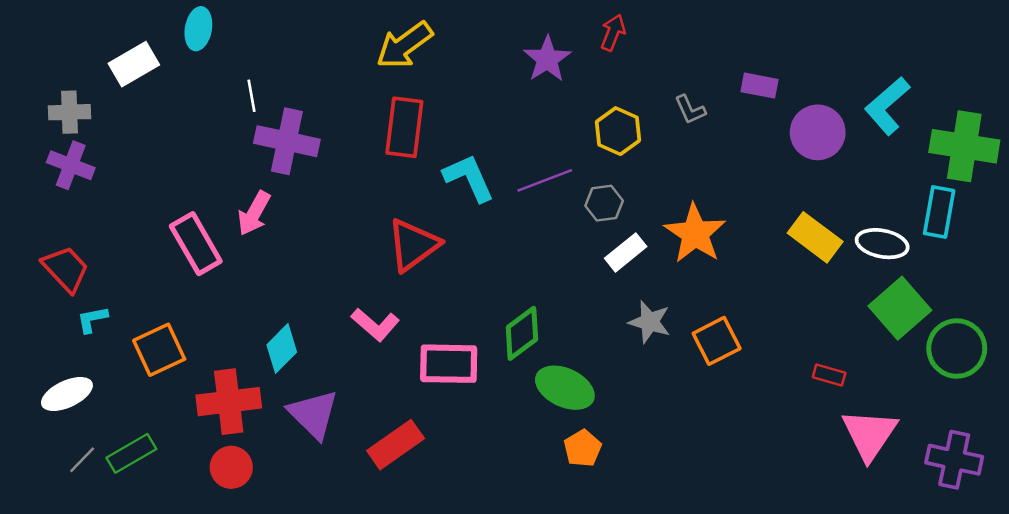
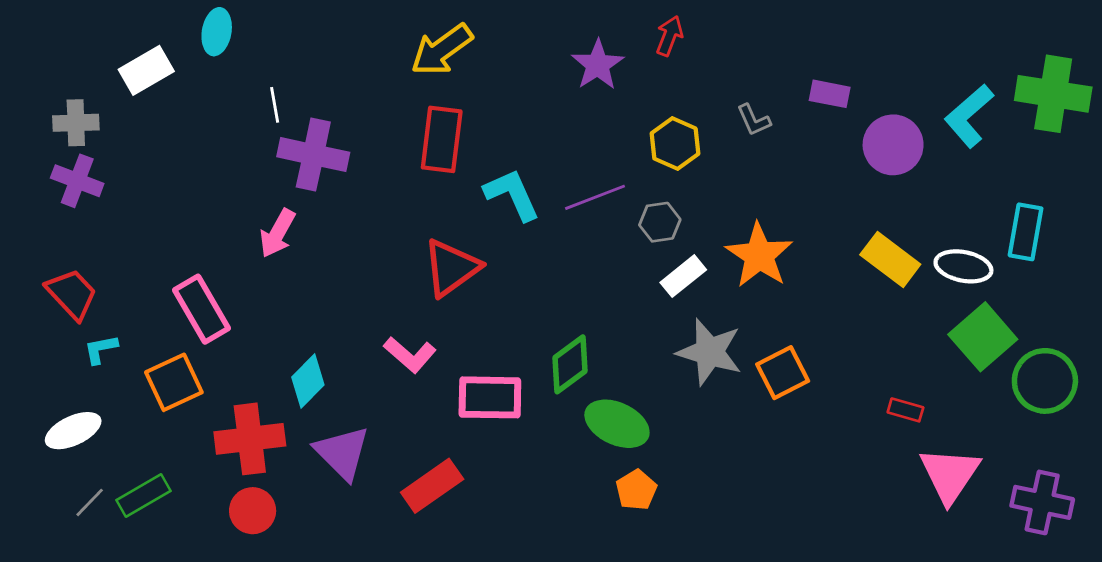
green cross: (964, 146) -> (1053, 94), moved
pink rectangle: (196, 244) -> (201, 309), moved
gray star: (650, 322) -> (709, 352), size x1.4

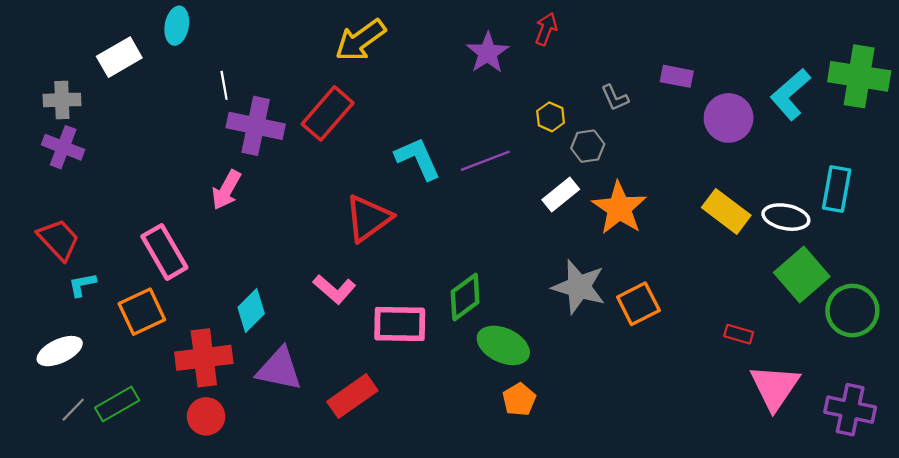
red rectangle: (442, 139) -> (328, 113), moved, turned 34
yellow hexagon: (675, 143) -> (551, 117), size x0.7
gray hexagon: (660, 222) -> (588, 146), moved
white rectangle: (683, 276) -> (561, 195), moved
purple triangle: (342, 453) -> (279, 369), turned -33

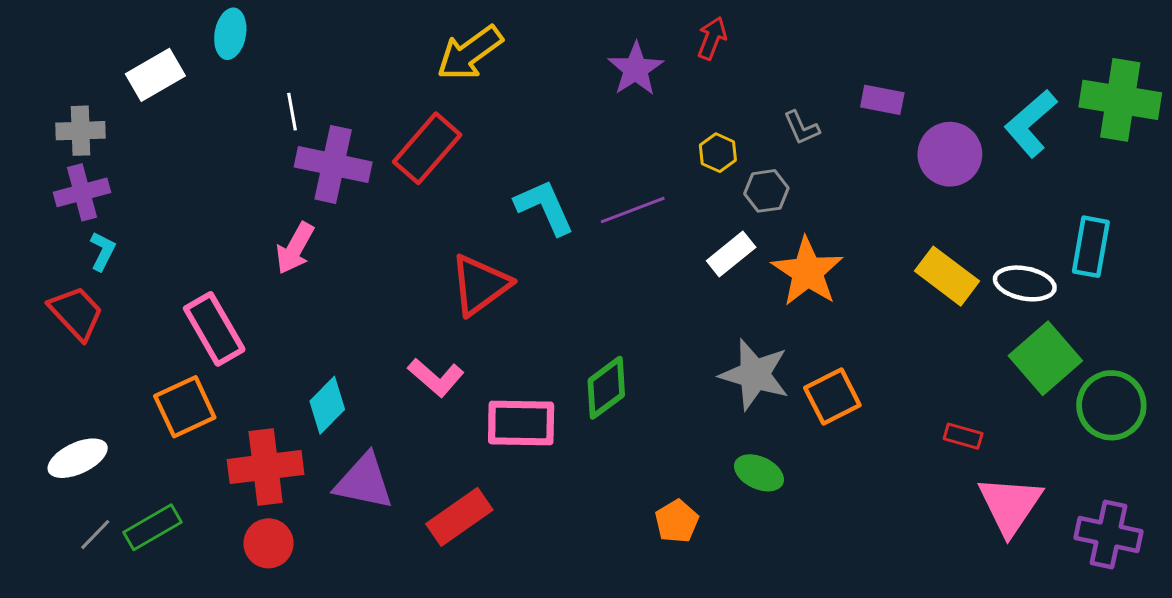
purple cross: (63, 147) -> (82, 192), turned -36
cyan L-shape: (82, 285) -> (103, 251), moved, turned 128
green ellipse: (503, 345) -> (759, 473), moved, size x0.7

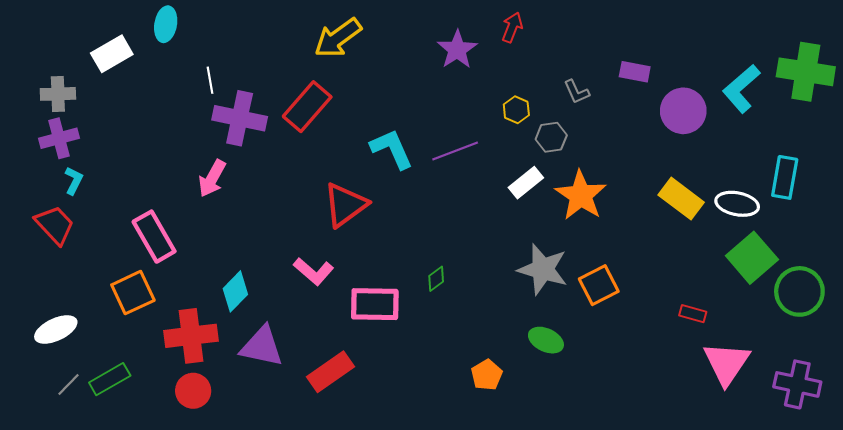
green diamond: (606, 388) -> (436, 279), size x0.6

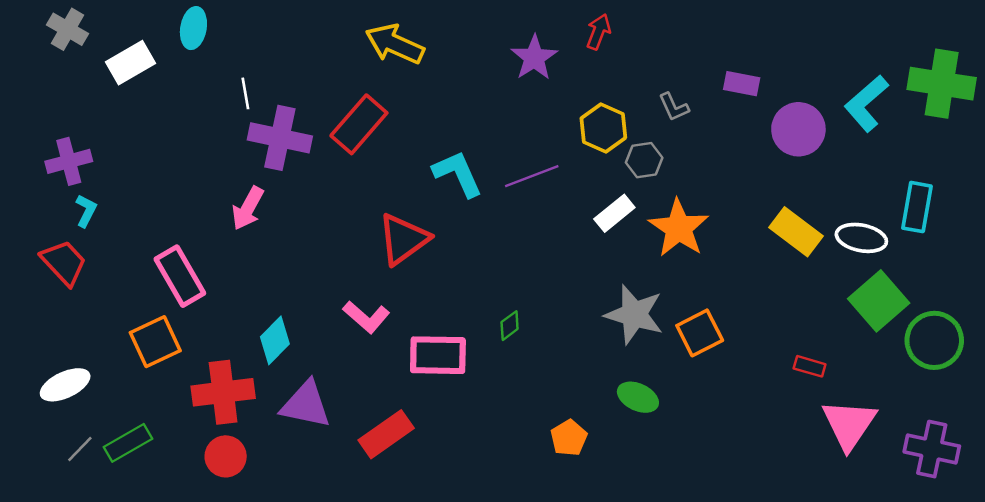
yellow arrow: (338, 38) -> (395, 44), turned 60
gray cross: (58, 94) -> (68, 29), moved, turned 32
yellow hexagon: (516, 110) -> (603, 128), size x1.5

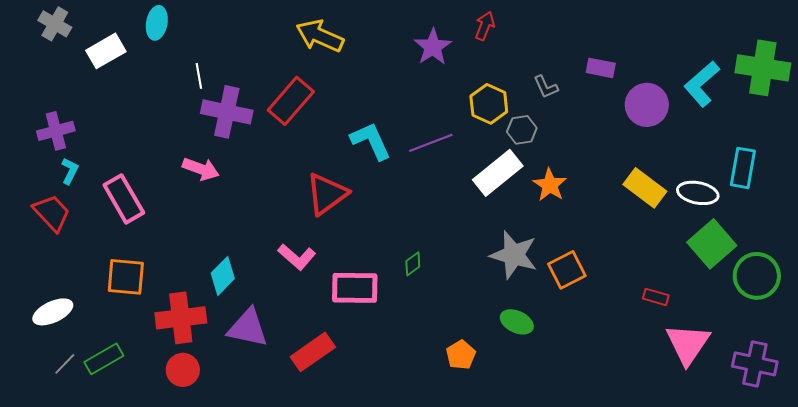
pink arrow: (248, 208) -> (201, 169), turned -99
white rectangle: (614, 213) -> (498, 173), size x1.5
orange star: (679, 228) -> (550, 185), size x0.7
pink rectangle: (180, 276) -> (124, 199), moved
orange square: (155, 342) -> (126, 277), turned 30

